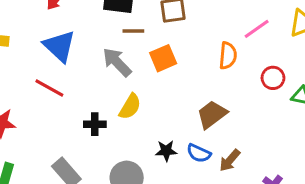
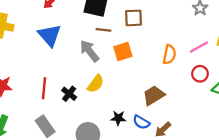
pink line: (257, 29) -> (199, 47), moved
red line: (49, 88) -> (44, 88), moved, turned 60
black cross: (95, 124) -> (69, 94), turned 32

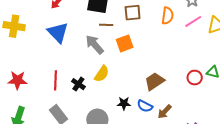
pink line: (199, 47) -> (193, 21), moved
orange semicircle: (169, 54) -> (167, 16), moved
red circle: (200, 74) -> (195, 78), moved

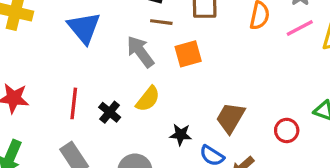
red circle: (195, 78) -> (287, 130), moved
brown trapezoid: (155, 81) -> (231, 118), turned -30
black star: (124, 103) -> (181, 135), moved

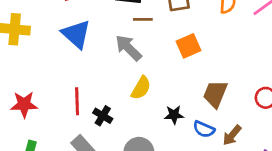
orange square: (188, 54) -> (188, 46), moved
black cross: (110, 112) -> (103, 116), moved

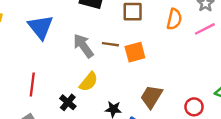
brown line: (143, 19) -> (110, 44), moved
black cross: (103, 116) -> (68, 102), moved

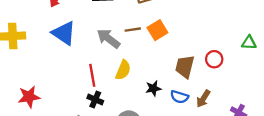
red line: (32, 85) -> (92, 75), moved
black cross: (68, 102) -> (95, 100), moved
red circle: (194, 107) -> (214, 59), moved

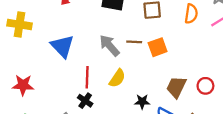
blue triangle: (64, 33) -> (62, 46), moved

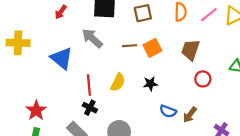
gray arrow: (109, 46) -> (92, 38), moved
red star: (23, 85) -> (36, 110), moved, turned -30
brown trapezoid: (176, 87) -> (190, 50), moved
black star: (142, 102) -> (150, 84), moved

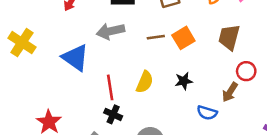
gray arrow: (92, 38) -> (110, 31), turned -50
yellow cross: (18, 43) -> (22, 43), turned 35
brown arrow: (190, 115) -> (230, 92), moved

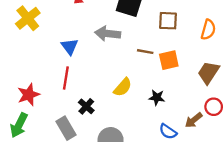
blue triangle: (75, 58) -> (70, 46), size x0.7
red line: (110, 87) -> (66, 78), moved

